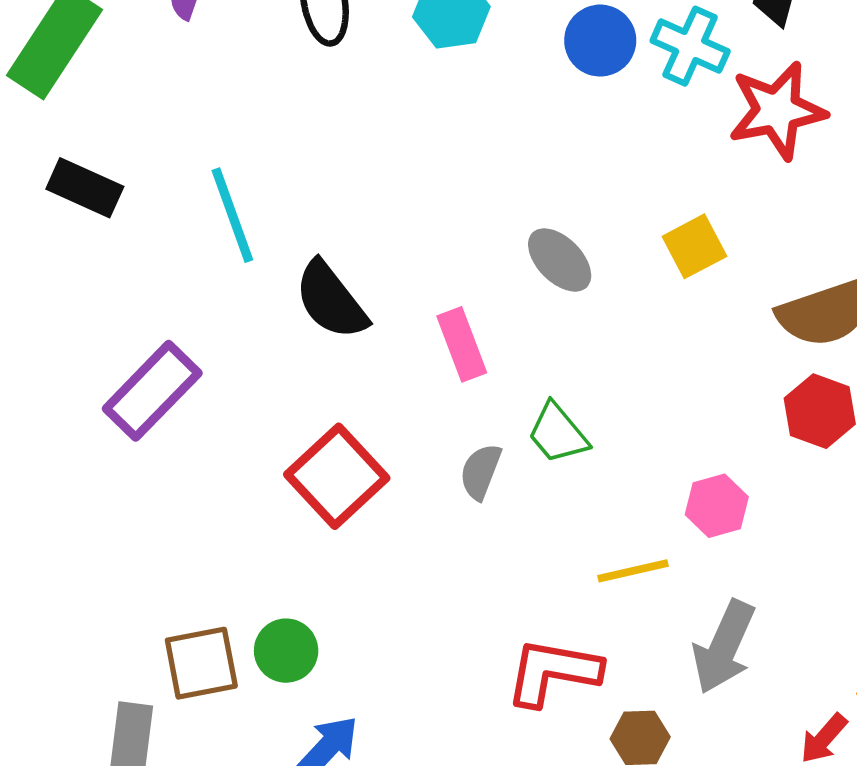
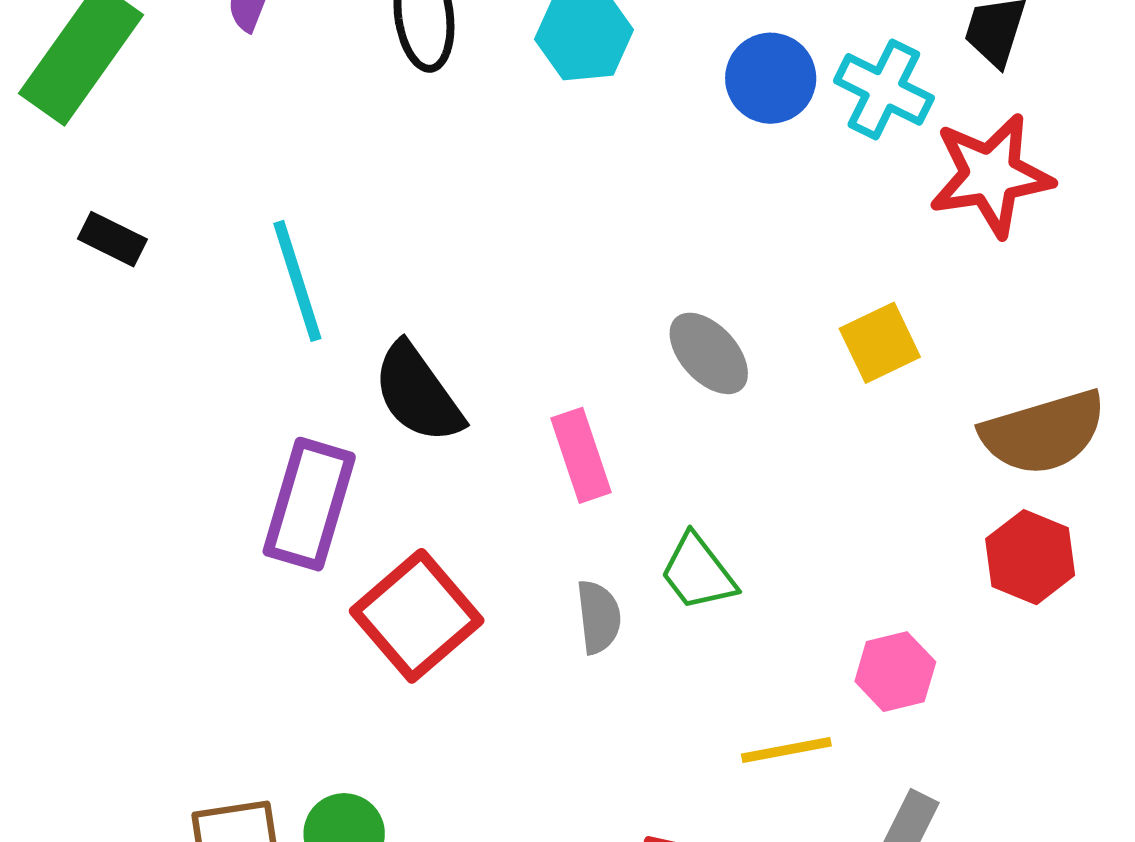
black rectangle: (85, 188) -> (112, 239), size x0.7
purple rectangle: (152, 391) -> (309, 504), moved, turned -30
gray semicircle: (481, 472) -> (599, 617), turned 150

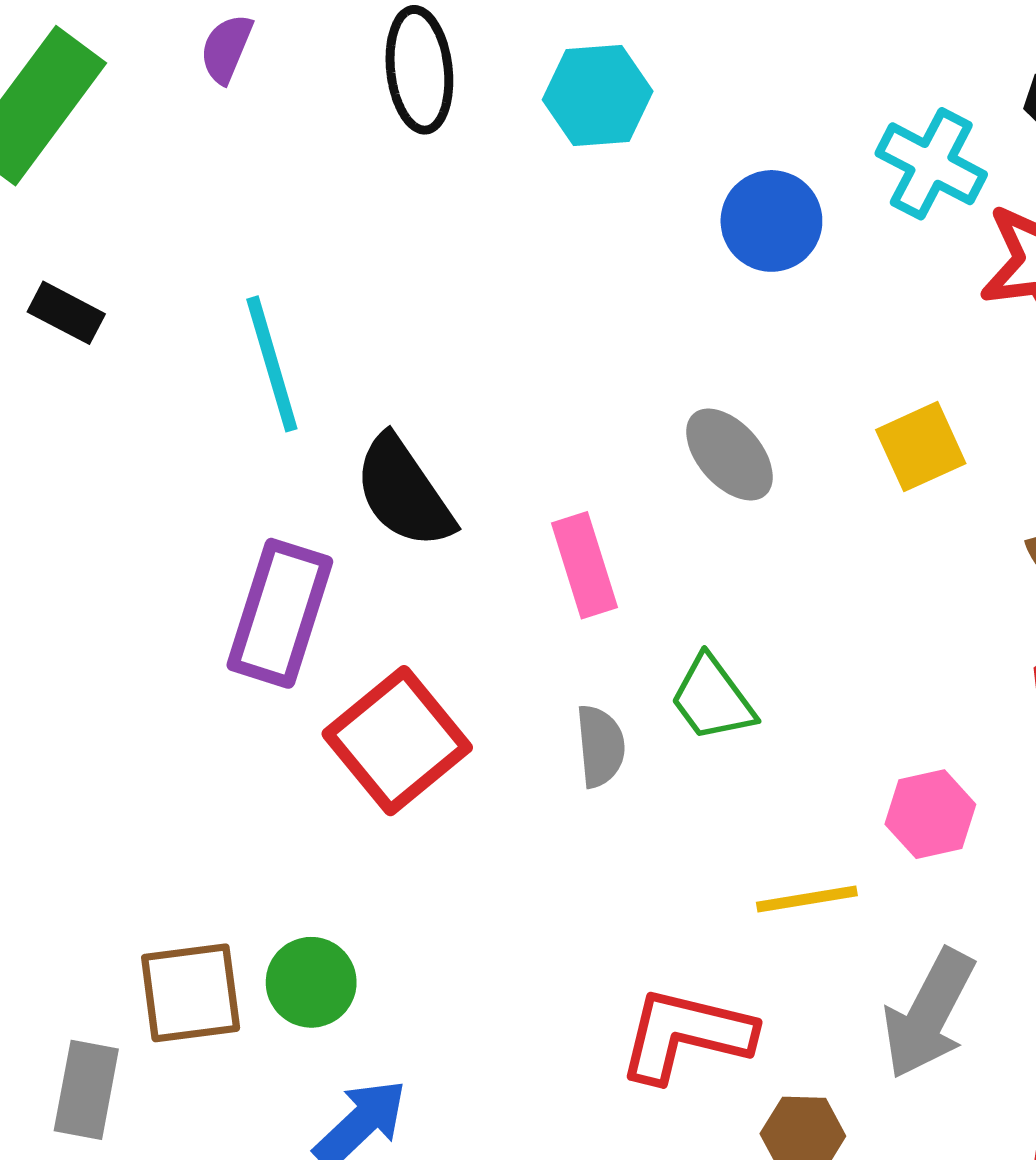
blue circle: (771, 78) -> (771, 221), moved

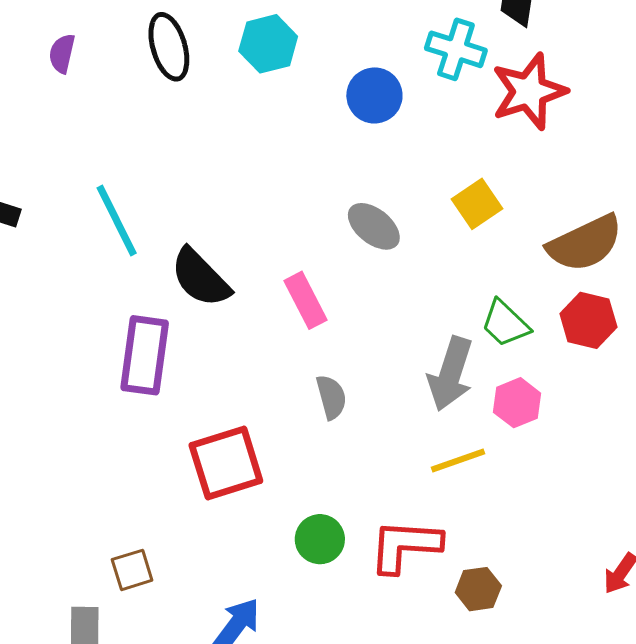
green trapezoid: (712, 699) -> (505, 324), moved
red square: (397, 741) -> (226, 463), moved, turned 32
green circle: (311, 982) -> (320, 539), moved
brown square: (191, 993) -> (132, 570), size x0.7
gray arrow: (929, 1014) -> (450, 374), moved

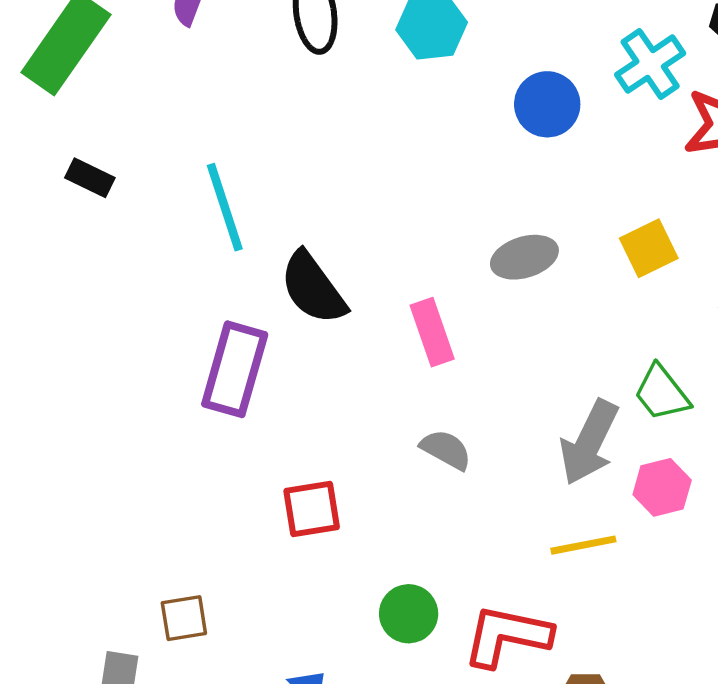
cyan cross: (456, 49) -> (650, 64), turned 30
gray ellipse: (374, 226) -> (524, 257), turned -64
gray semicircle: (331, 397) -> (446, 450), turned -54
red square: (226, 463) -> (312, 509), size x0.7

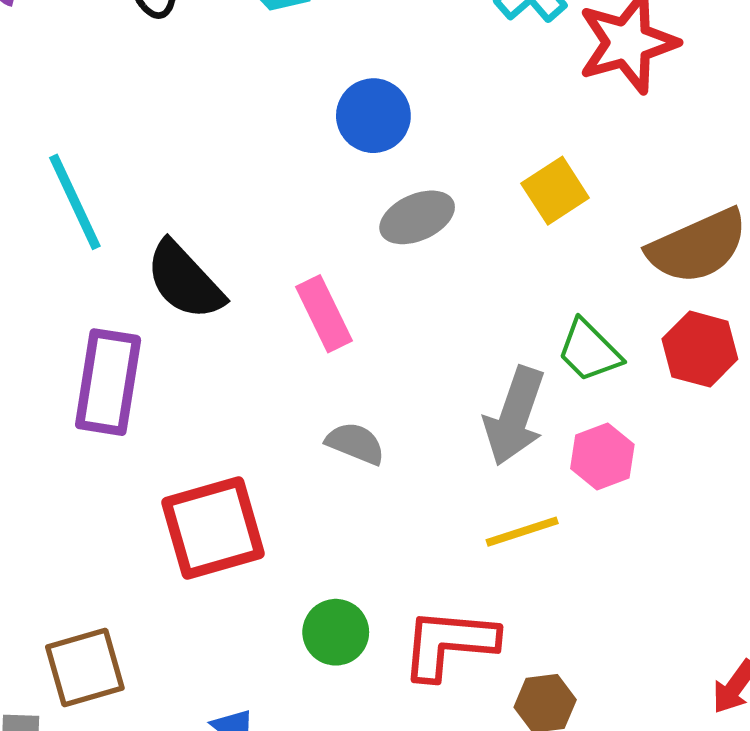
blue circle: (547, 104) -> (373, 116), moved
red square: (312, 509) -> (213, 528), size x1.5
brown square: (184, 618) -> (85, 667), size x1.4

